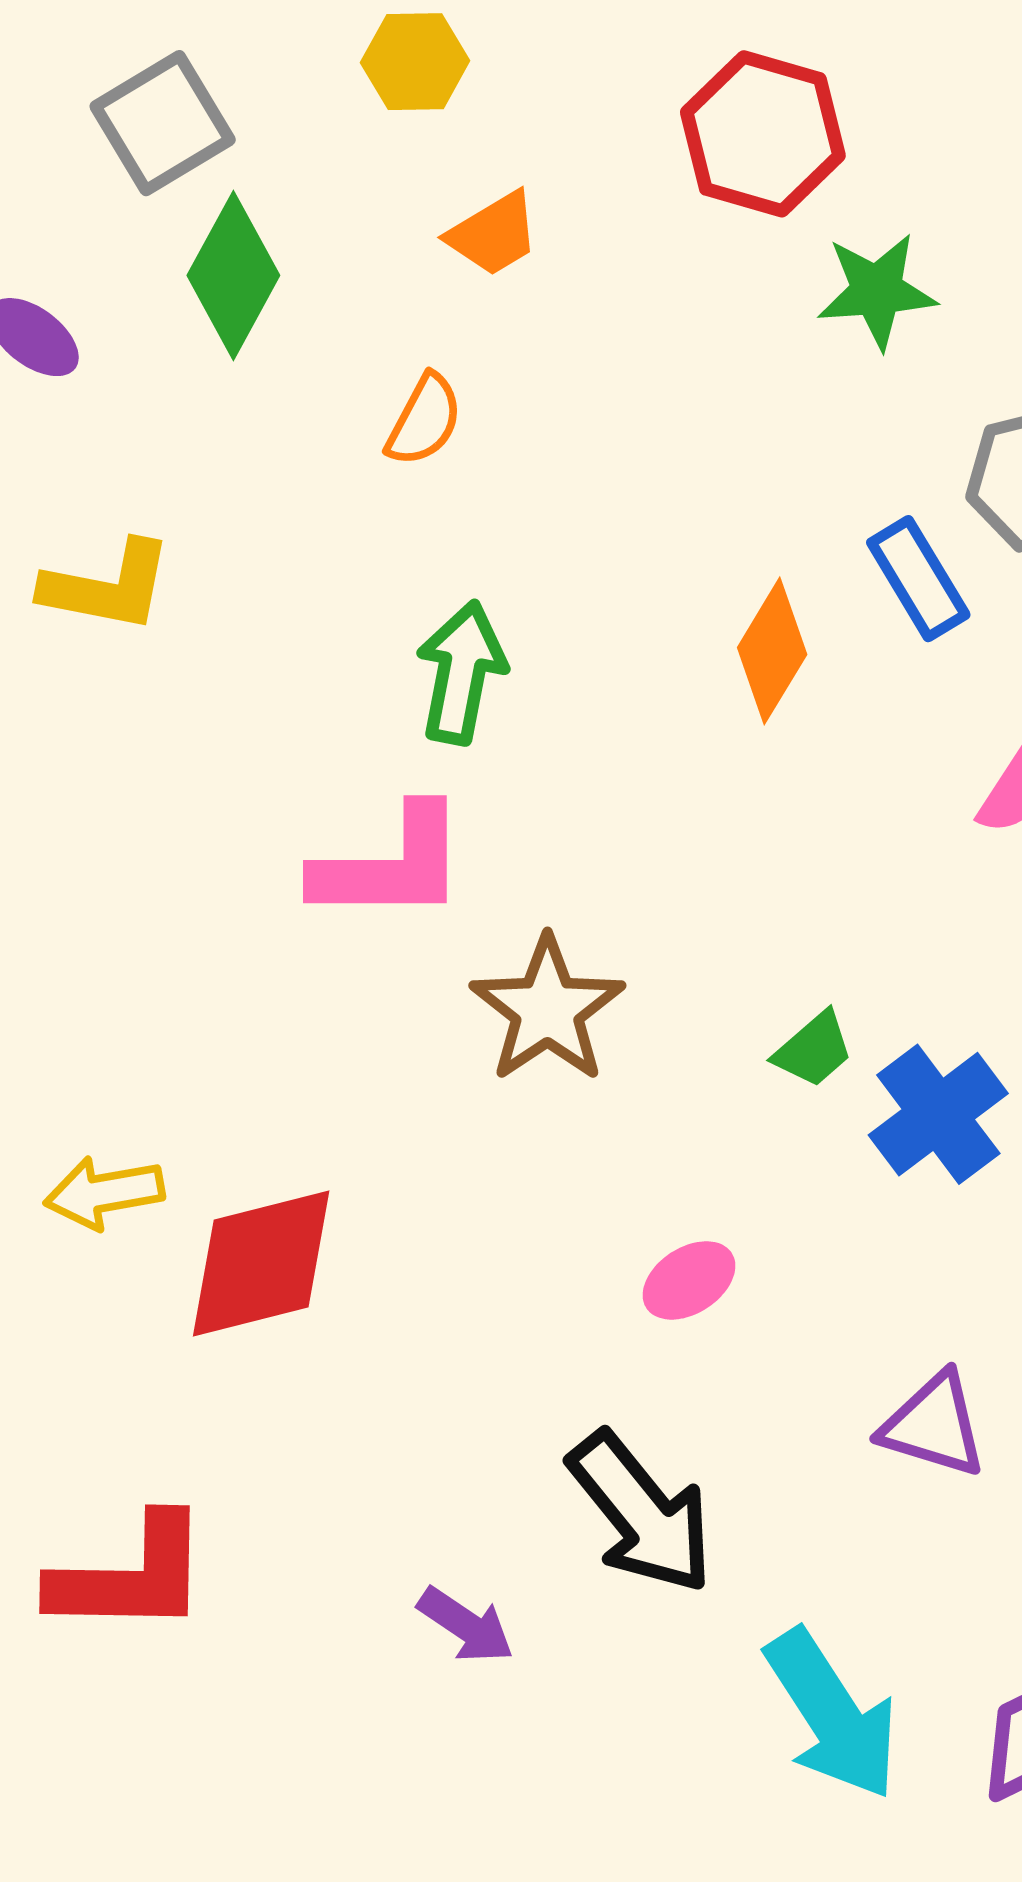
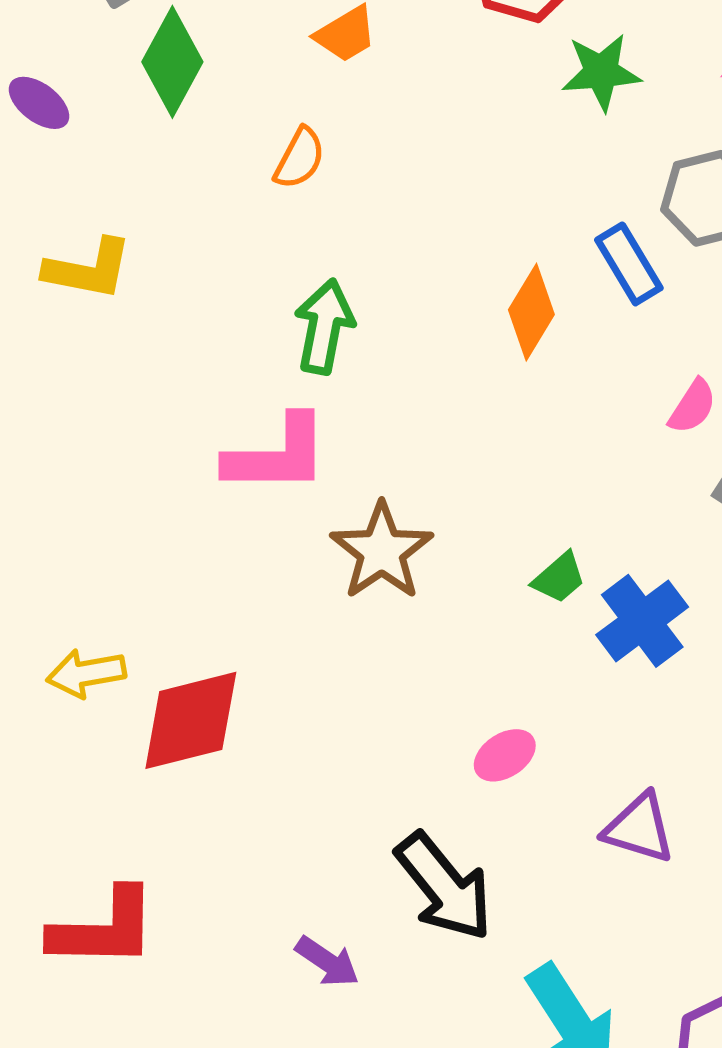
pink ellipse: (689, 1280) -> (505, 755), moved

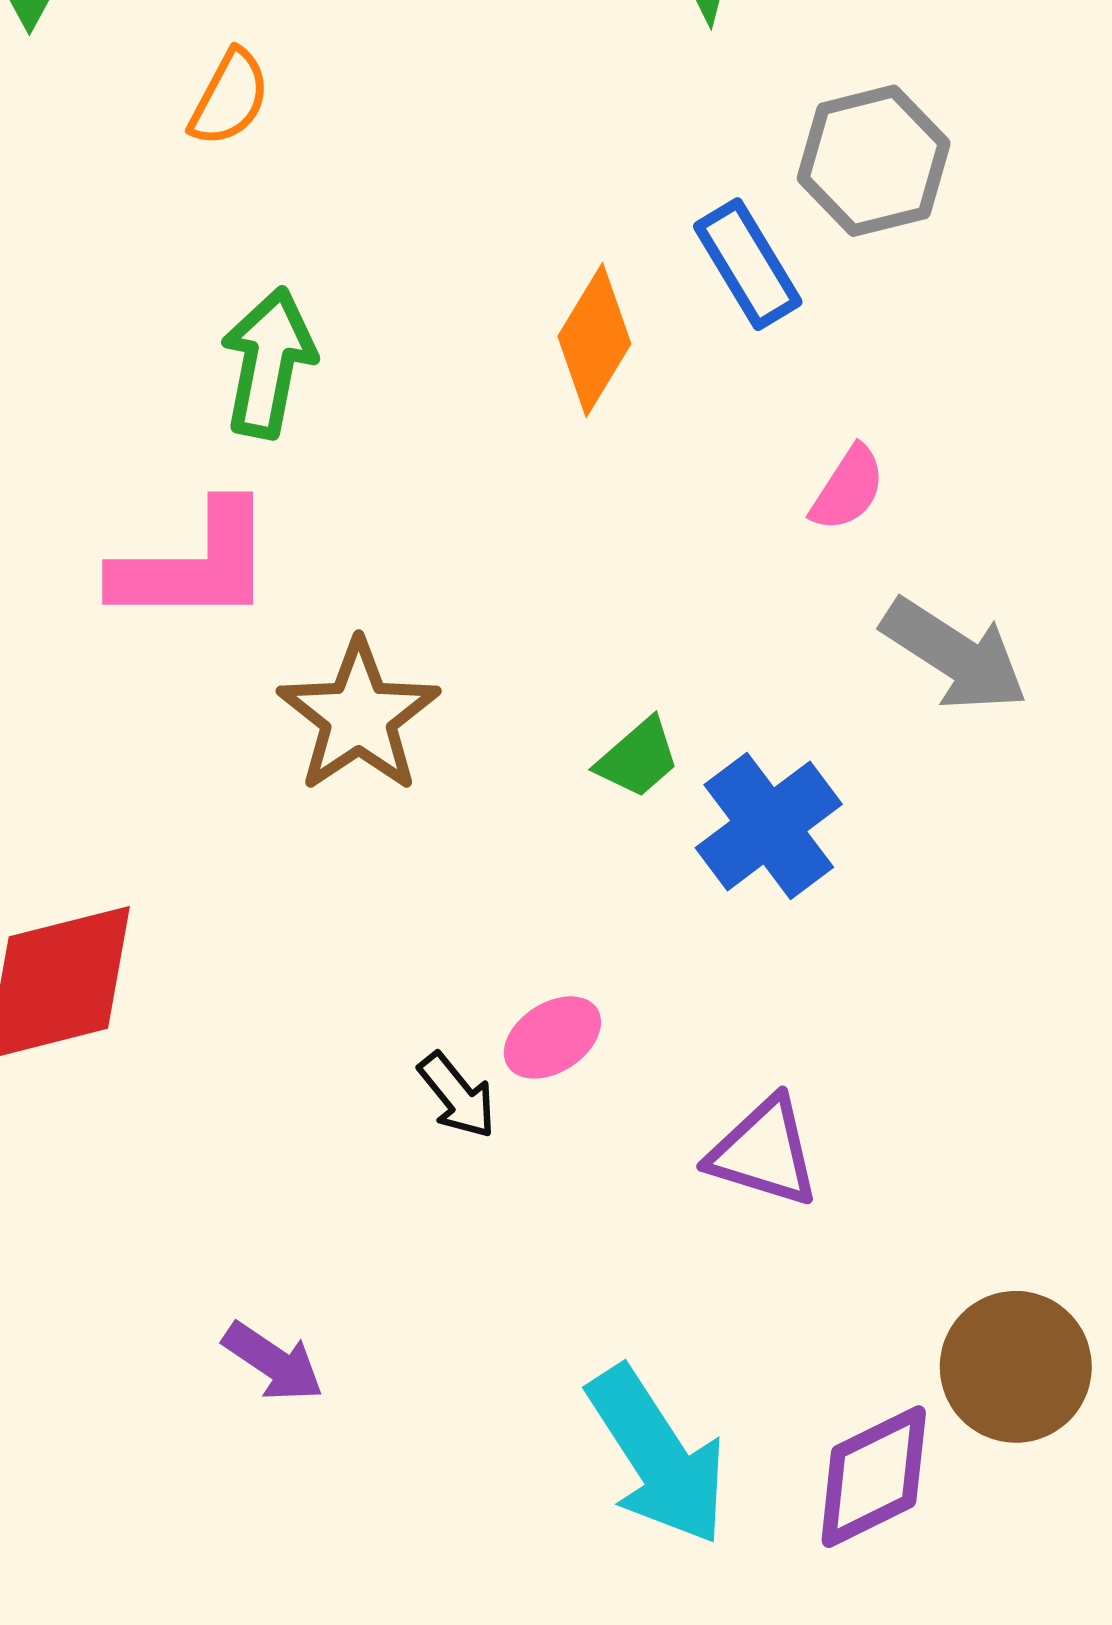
black arrow: (444, 887) -> (457, 1096), moved, size x0.5

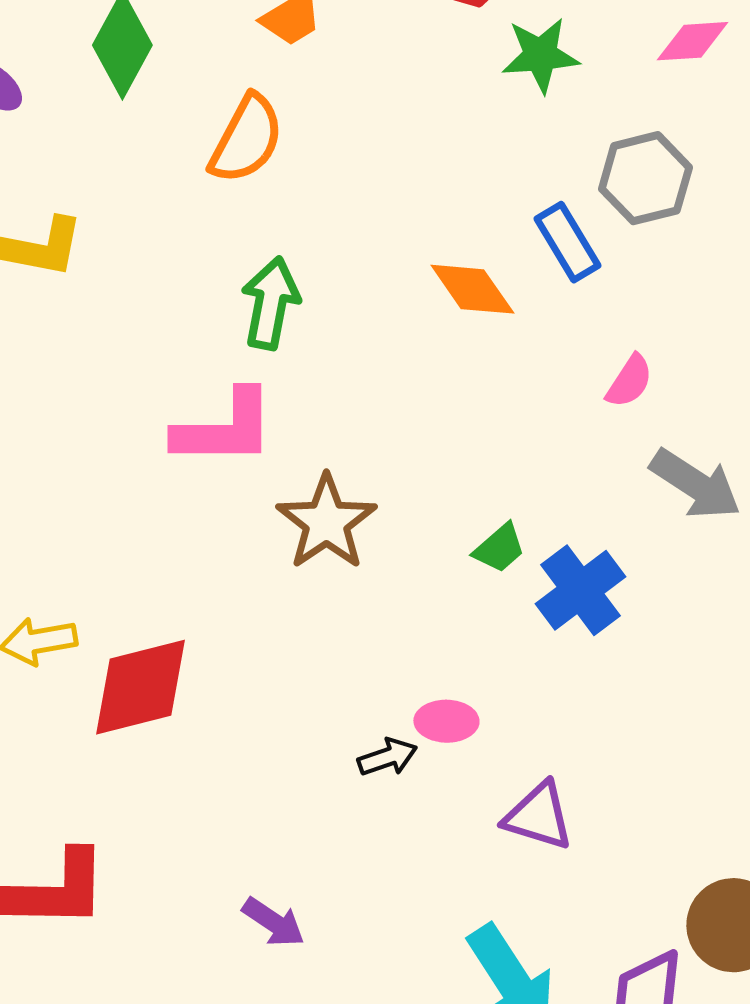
orange semicircle: (229, 98) -> (246, 139), size x1.5
orange diamond: (594, 340) -> (472, 289), turned -66
pink ellipse: (552, 1037) -> (446, 721), turned 34
black arrow: (457, 1096) -> (387, 757), turned -70
purple triangle: (764, 1152) -> (538, 816), moved

